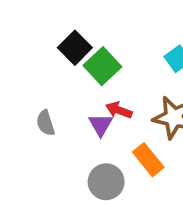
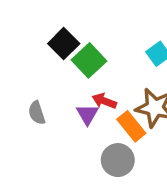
orange rectangle: (148, 160) -> (131, 126), moved
gray circle: (106, 182) -> (118, 160), moved

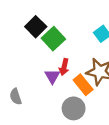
red arrow: (104, 101) -> (64, 67), turned -98
gray semicircle: (37, 113) -> (16, 97), moved

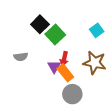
orange rectangle: (83, 85) -> (65, 73), moved
gray semicircle: (16, 97) -> (21, 57), moved, turned -80

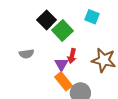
cyan square: (97, 30) -> (92, 17), moved, turned -32
orange rectangle: (65, 73) -> (63, 81), moved

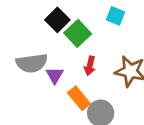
gray semicircle: (26, 54) -> (32, 63), size x1.6
purple triangle: (61, 64) -> (55, 75), moved

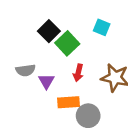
gray semicircle: (32, 63) -> (26, 70), size x0.7
orange rectangle: (79, 98) -> (68, 102), turned -55

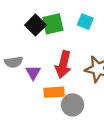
green square: (67, 43) -> (53, 24), moved, turned 30
red arrow: (78, 73) -> (63, 64), size x1.6

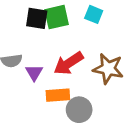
black square: (35, 25) -> (37, 18), turned -36
red arrow: (63, 64) -> (68, 63), turned 44

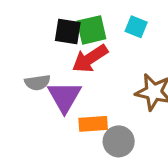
red arrow: (68, 63) -> (90, 59), moved
purple triangle: (34, 73) -> (64, 97), size x1.6

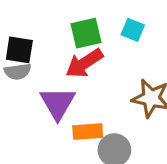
black square: (68, 32) -> (19, 50), moved
gray semicircle: (37, 82) -> (18, 72), moved

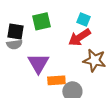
green square: (86, 33) -> (41, 21), moved
red arrow: (84, 63) -> (79, 37), moved

